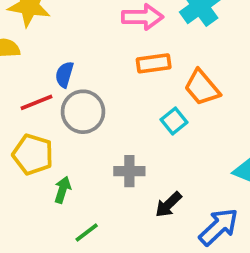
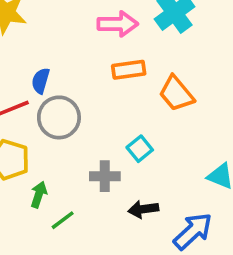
cyan square: (174, 121) -> (140, 149), moved
black arrow: (168, 205) -> (143, 209), turned 36
green line: (87, 232) -> (63, 220), moved

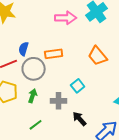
orange rectangle: (129, 70) -> (54, 54), moved
green arrow: (39, 195) -> (33, 96), moved
black arrow: (143, 209) -> (80, 119), turned 56

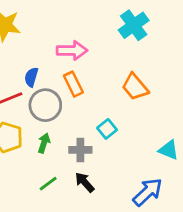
pink arrow: (66, 18) -> (72, 50), moved
orange rectangle: (54, 54) -> (73, 84), turned 72
black arrow: (80, 119) -> (85, 182), moved

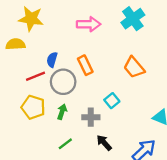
pink arrow: (72, 50) -> (89, 24), moved
black arrow: (85, 182) -> (104, 143), moved

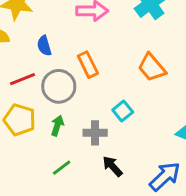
blue semicircle: (52, 60) -> (44, 46), moved, turned -32

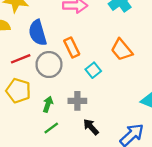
blue semicircle: (44, 46) -> (38, 33), size x1.6
cyan square: (123, 111) -> (93, 70), moved
green arrow: (57, 126) -> (48, 104), moved

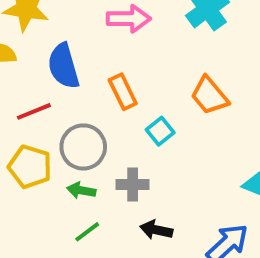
gray circle: (49, 65) -> (83, 147), moved
green arrow: (48, 104) -> (81, 190), turned -98
black arrow: (91, 127) -> (156, 230), turned -36

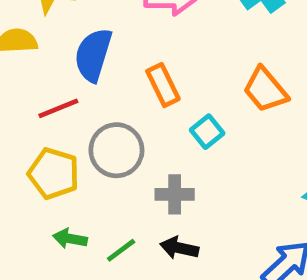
blue semicircle: (63, 66) -> (93, 55), turned 33
green arrow: (81, 190) -> (70, 239), moved
black arrow: (156, 230) -> (179, 248), moved

